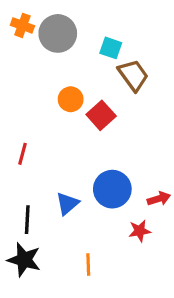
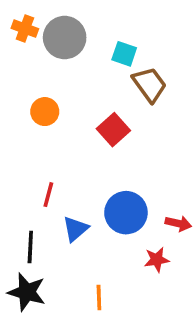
orange circle: (71, 99) -> (45, 112), moved
red line: (22, 154) -> (48, 195), moved
red arrow: (159, 199) -> (178, 223), turned 30

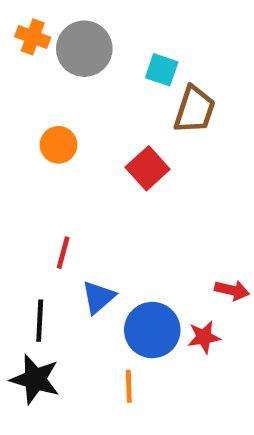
brown trapezoid: (149, 84) -> (194, 110), turned 54
blue circle: (126, 213) -> (152, 330), moved

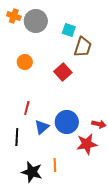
blue circle: (152, 330) -> (67, 122), moved
red star: (204, 337) -> (87, 144), size x1.5
black star: (35, 379) -> (32, 172), moved

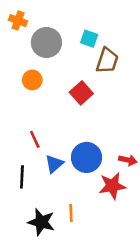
gray circle: (36, 21) -> (46, 42), moved
red line: (27, 108) -> (35, 139), turned -40

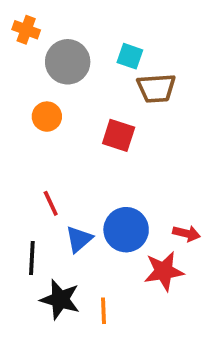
brown trapezoid: (107, 61) -> (156, 88), turned 68
red square: (81, 93) -> (119, 135), turned -30
black star: (41, 222) -> (60, 299), moved

